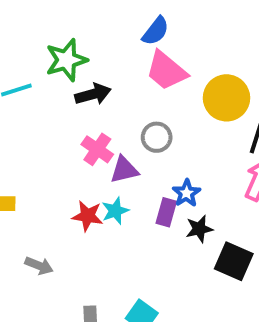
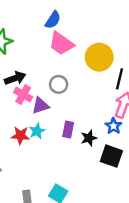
black arrow: (93, 94) -> (15, 78), moved
blue star: (186, 193) -> (113, 126), moved

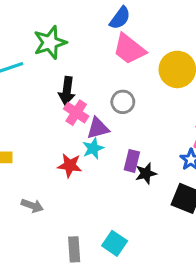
black arrow: (15, 78) -> (67, 91), turned 114
cyan star: (37, 131) -> (93, 148), moved
black star: (89, 138) -> (146, 173), moved

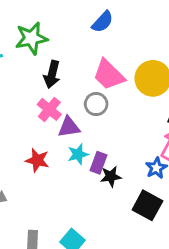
pink trapezoid: (129, 49) -> (109, 75), moved
black arrow: (67, 91) -> (52, 74), moved
cyan star: (93, 148) -> (78, 154), moved

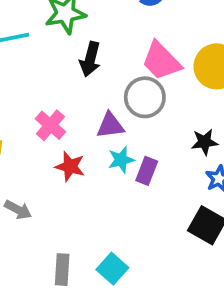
gray circle: (96, 104) -> (145, 97), size x1.4
pink cross: (49, 109) -> (50, 125), moved
black star: (111, 176) -> (205, 142), moved

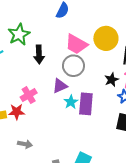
pink cross: (50, 125) -> (29, 95), turned 35
red star: (70, 166) -> (17, 112), moved
purple rectangle: (147, 171) -> (86, 104), size x1.5

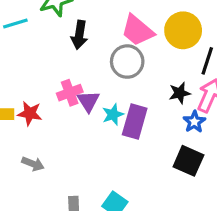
purple triangle: (60, 86) -> (88, 101), moved, turned -49
pink cross: (29, 95) -> (70, 93), moved

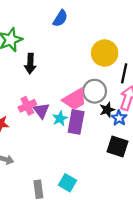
pink trapezoid: (138, 30) -> (75, 99), moved, turned -65
gray circle: (127, 62) -> (95, 91), moved
black star: (180, 93) -> (107, 110), moved

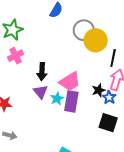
black arrow: (30, 64) -> (42, 72), moved
gray circle: (95, 91) -> (84, 30), moved
pink cross: (27, 106) -> (16, 56), moved

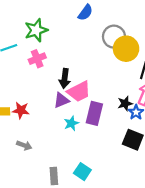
pink trapezoid: (70, 81) -> (79, 92), moved
purple triangle: (40, 92) -> (61, 100), turned 42
cyan star: (57, 99) -> (71, 123), moved

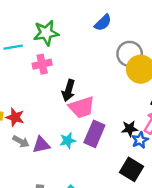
purple triangle: (61, 100) -> (41, 145), moved
gray arrow: (24, 145) -> (21, 141), moved

